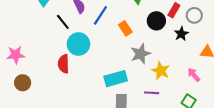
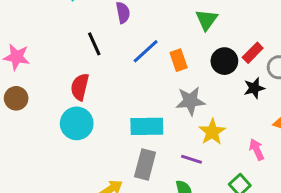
blue line: (100, 15) -> (146, 51), moved
black line: (63, 22) -> (94, 44), moved
cyan circle: (78, 44) -> (77, 123), moved

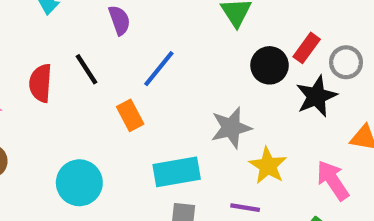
orange rectangle: (179, 60) -> (130, 115), moved
red semicircle: (80, 87) -> (41, 83), moved
black star: (254, 88) -> (316, 96), size x1.4
pink arrow: (257, 150) -> (333, 180), size x1.4

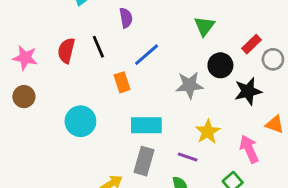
red rectangle: (307, 48) -> (251, 44), moved
gray circle: (346, 62) -> (273, 59), moved
gray star: (231, 128) -> (189, 85), moved

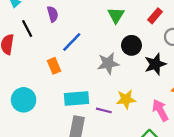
red rectangle: (251, 44) -> (155, 16), moved
black line: (98, 47) -> (27, 29), moved
yellow star: (208, 132) -> (126, 99), turned 30
purple line: (188, 157) -> (104, 110), moved

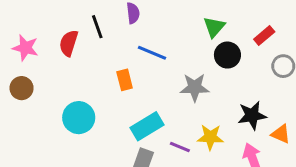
blue line: (72, 42) -> (152, 53), turned 60
black circle: (131, 45) -> (227, 55), moved
black star: (155, 64) -> (252, 115), moved
cyan rectangle: (76, 98) -> (147, 126), turned -35

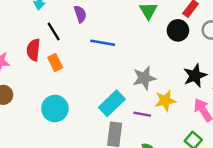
black circle: (227, 55) -> (178, 30), moved
orange rectangle: (125, 80) -> (55, 62), moved
gray star: (195, 87) -> (144, 78), moved

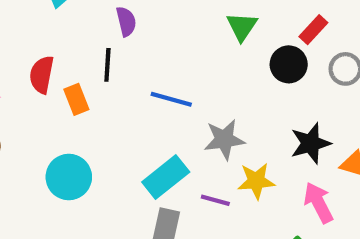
black line: (54, 31) -> (107, 65), moved, turned 30
blue line: (103, 43) -> (171, 99), moved

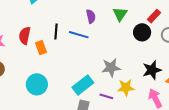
purple semicircle: (126, 21) -> (91, 16), moved
blue line: (171, 99) -> (79, 35), moved

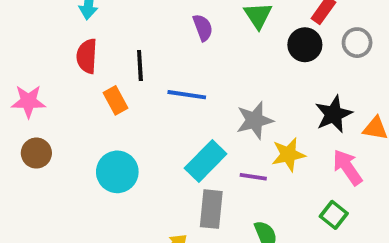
blue line: (79, 35) -> (187, 95), moved
red semicircle: (25, 36) -> (87, 56), moved

